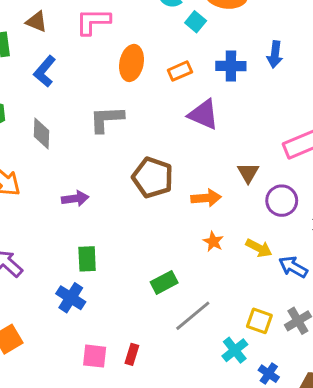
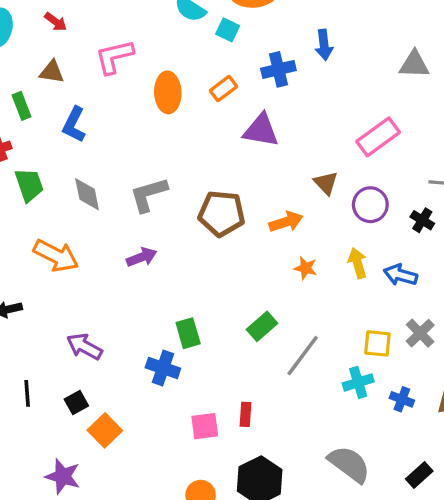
gray L-shape: (106, 119) -> (149, 195), moved
yellow arrow: (259, 248) -> (358, 263), turned -120
green rectangle: (87, 259) -> (188, 333), moved
cyan cross: (235, 350) -> (358, 382), turned 35

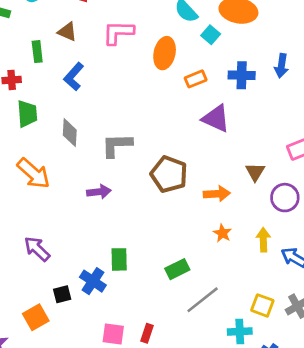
orange ellipse: (168, 92) -> (165, 53), moved
black square: (76, 402) -> (62, 294), moved

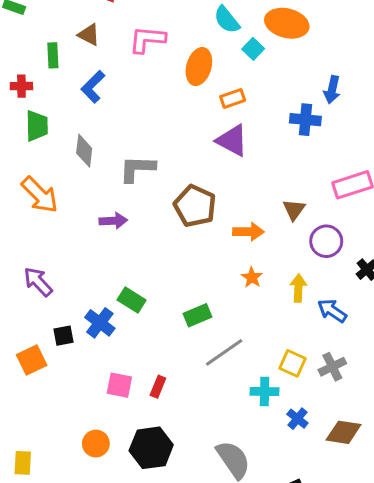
blue cross: (242, 75) -> (305, 120), moved
purple triangle: (216, 118) -> (232, 140), moved
green rectangle: (119, 259) -> (132, 300), turned -60

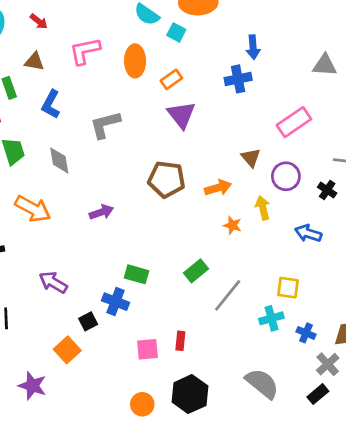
purple triangle: (232, 140) -> (181, 115), turned 40
gray L-shape: (137, 169) -> (105, 125), moved
yellow arrow: (298, 288) -> (263, 208), moved
gray cross: (332, 367) -> (328, 364), moved

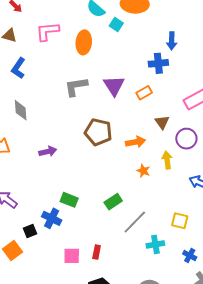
orange rectangle: (171, 79) -> (144, 93), moved
gray L-shape: (105, 125) -> (76, 87), moved
cyan cross: (271, 318) -> (155, 244), moved

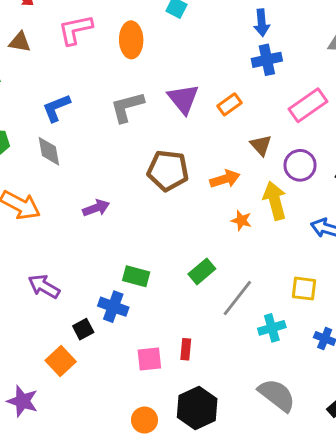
blue cross: (158, 63) -> (267, 60), moved
blue L-shape: (18, 68) -> (56, 108), moved, turned 40
yellow arrow: (167, 160) -> (275, 201), size x1.4

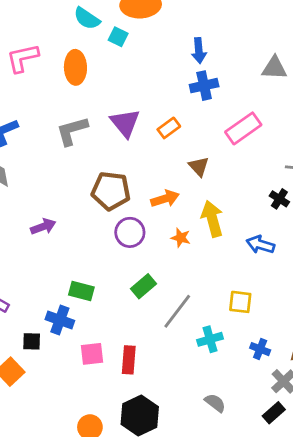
purple circle: (300, 165) -> (130, 232), moved
black square: (83, 329) -> (32, 341), turned 30
red rectangle: (186, 349) -> (129, 360), size x1.4
pink square: (149, 359) -> (92, 354), moved
gray semicircle: (277, 395) -> (215, 403), size x0.6

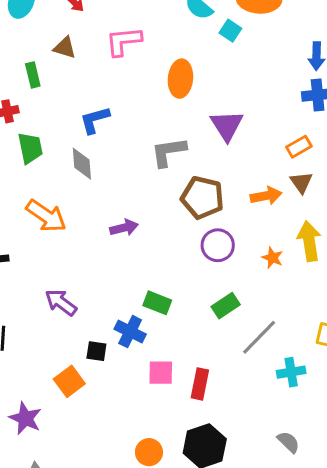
orange ellipse: (75, 67) -> (180, 79), moved
orange rectangle: (169, 128) -> (299, 147), moved
gray L-shape: (72, 131) -> (169, 152), moved
orange arrow: (165, 199) -> (266, 196), moved

